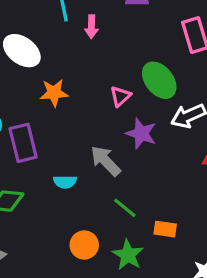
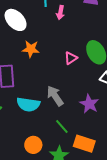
purple star: (141, 134) -> (89, 104), moved
cyan semicircle: (65, 182) -> (28, 104), size x1.6
orange rectangle: (165, 229) -> (84, 144), size x1.5

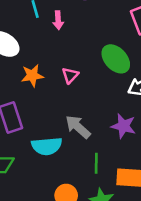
pink triangle: (71, 58) -> (70, 75), moved
green line: (62, 127) -> (96, 163), turned 56

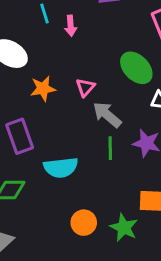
gray arrow: (78, 127) -> (107, 115), moved
green line: (96, 163) -> (110, 148), moved

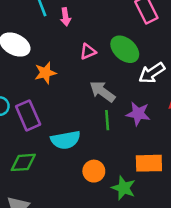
pink triangle: (85, 87) -> (88, 52), moved, turned 30
orange circle: (84, 223) -> (94, 171), moved

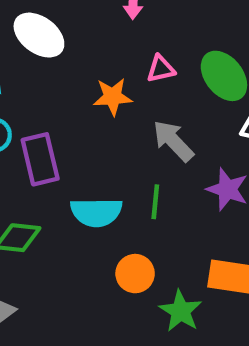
orange star: (45, 73) -> (113, 97), moved
green line: (107, 120) -> (155, 202), moved

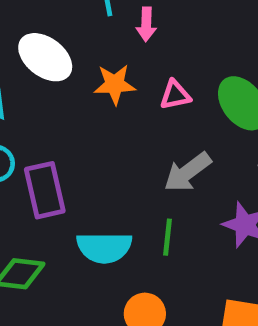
orange star: (113, 97) -> (115, 84), moved
gray arrow: (173, 141) -> (188, 172), turned -84

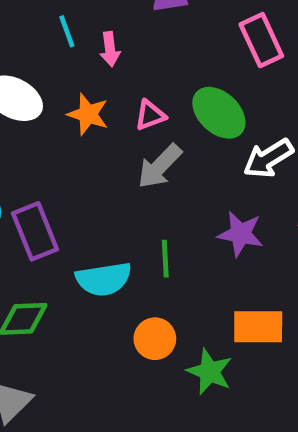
orange star: (115, 84) -> (88, 114), turned 30
gray arrow: (188, 172) -> (160, 166), moved

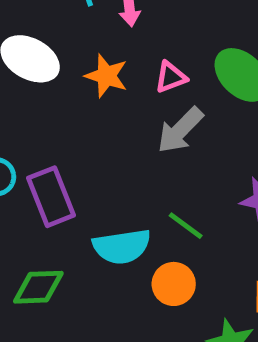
green line: (165, 259) -> (186, 226), turned -51
orange circle: (155, 339) -> (174, 284), moved

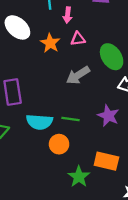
pink triangle: (171, 77) -> (78, 39), moved
green line: (186, 226) -> (70, 119), turned -42

